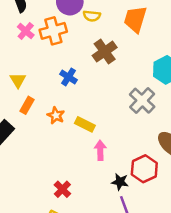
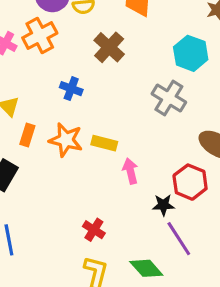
orange star: (56, 115) -> (66, 140), size x1.5

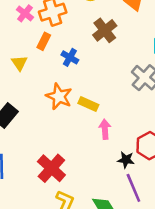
orange rectangle: (27, 135) -> (44, 41), moved
red cross: (94, 230) -> (51, 168), moved, size x1.6

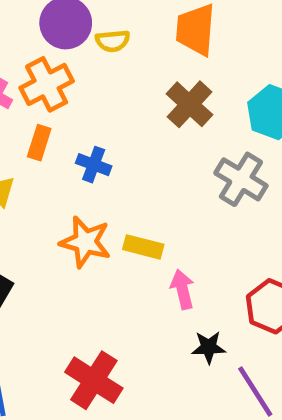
brown cross: (105, 30) -> (190, 104), moved
black star: (126, 160) -> (209, 347), moved

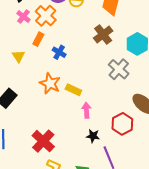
orange cross: (47, 84) -> (46, 16), turned -30

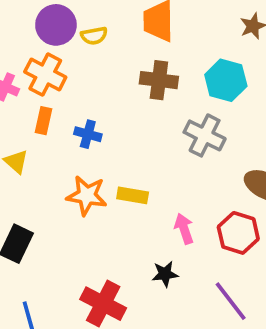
brown cross: (103, 35) -> (159, 80), turned -30
pink arrow: (86, 110) -> (184, 229), moved
black star: (93, 136) -> (165, 274), moved

